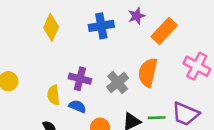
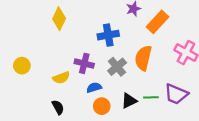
blue cross: (101, 26) -> (108, 35), moved
yellow semicircle: (54, 95) -> (61, 78), turned -105
blue semicircle: (77, 106) -> (94, 88), moved, turned -40

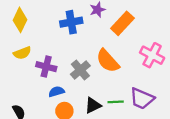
blue cross: (108, 35) -> (71, 22), moved
orange semicircle: (143, 58) -> (108, 61), turned -55
yellow semicircle: (61, 78) -> (22, 53), moved

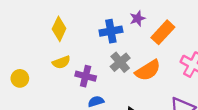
orange semicircle: (108, 61) -> (148, 70), turned -80
gray cross: (80, 70) -> (120, 62), moved

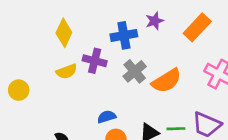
orange rectangle: (163, 32) -> (197, 27), moved
purple cross: (86, 76) -> (95, 61), moved

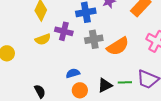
gray cross: (135, 71) -> (94, 39), turned 30

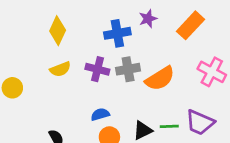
purple cross: (64, 31) -> (97, 69), moved

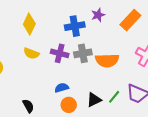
yellow semicircle: (60, 69) -> (31, 53), turned 42
orange semicircle: (160, 79) -> (107, 60), turned 30
green line: (169, 126) -> (114, 97), turned -48

